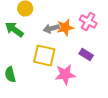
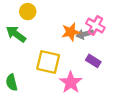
gray arrow: (51, 28) -> (85, 34), moved
pink star: (65, 74) -> (71, 82), turned -30

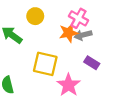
yellow circle: (28, 12) -> (35, 16), moved
pink cross: (95, 25) -> (79, 18), moved

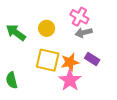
yellow circle: (35, 16) -> (47, 28), moved
orange star: (69, 33) -> (70, 62), moved

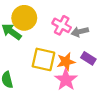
pink cross: (79, 17) -> (62, 25), moved
yellow circle: (47, 28) -> (24, 18), moved, size x1.5

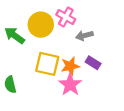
yellow circle: (24, 18) -> (41, 25), moved
pink cross: (62, 25) -> (66, 17), moved

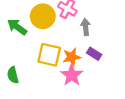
gray arrow: (84, 36) -> (86, 27), turned 98

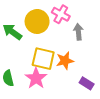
purple rectangle: (94, 54) -> (87, 83), moved
pink star: (72, 75) -> (36, 78), moved

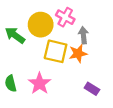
yellow square: (43, 59) -> (56, 51), moved
orange star: (65, 61) -> (78, 53), moved

